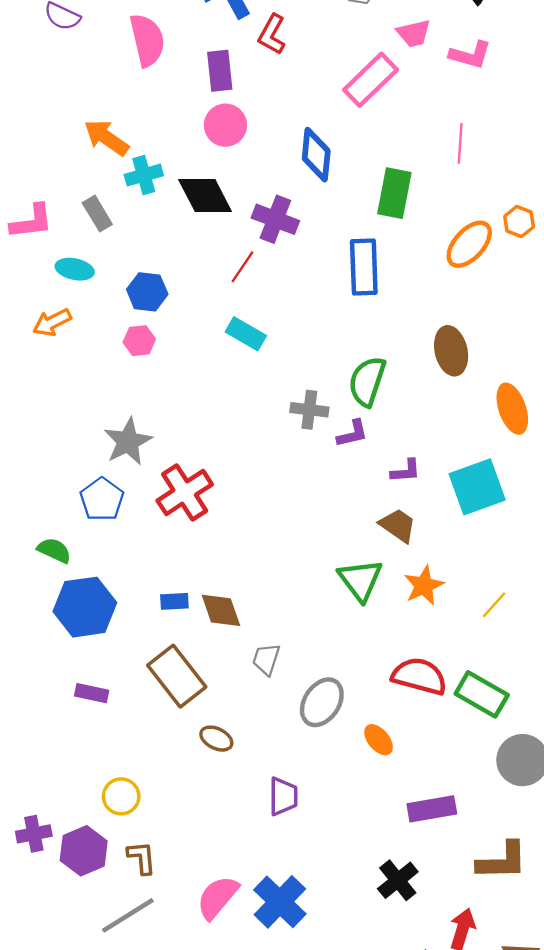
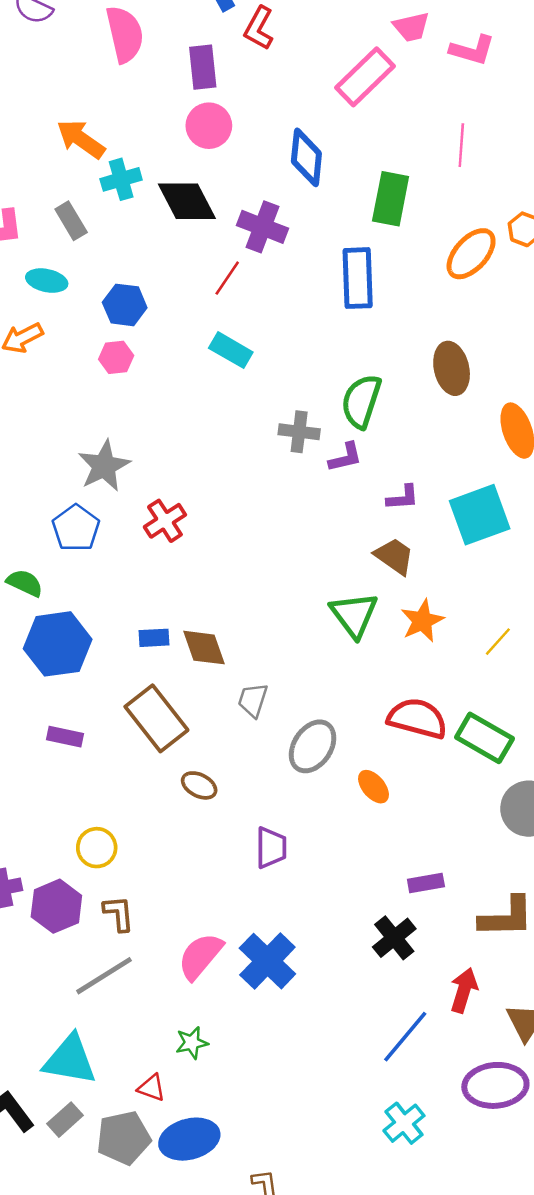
red cross: (185, 493) -> (165, 521), size x0.7
purple rectangle: (432, 809) -> (426, 883), moved, size x0.7

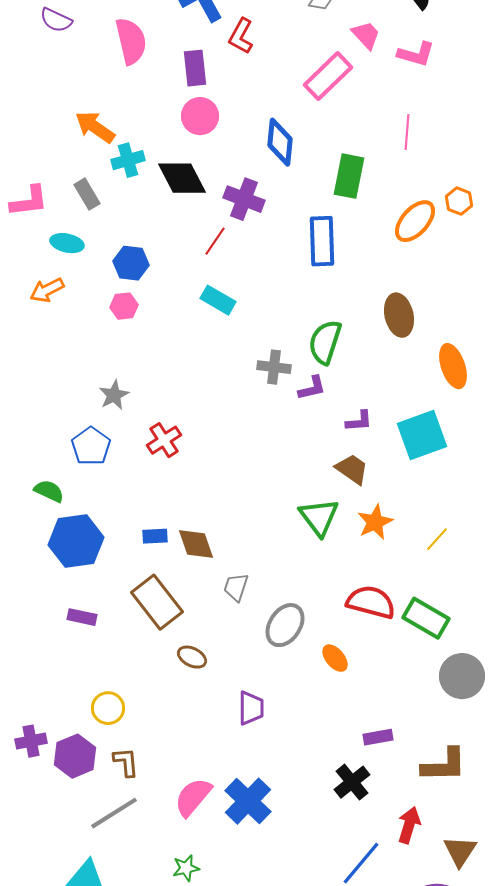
pink trapezoid: (411, 27) -> (366, 35), turned -120
gray star: (104, 466) -> (114, 395), size x0.7

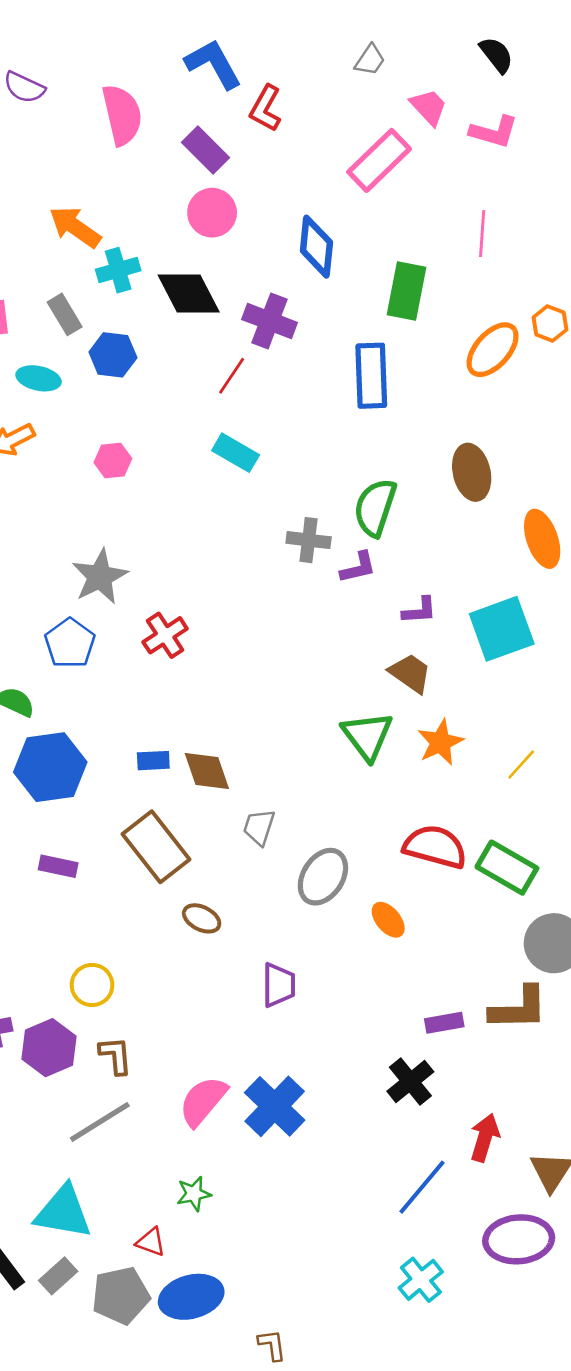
purple rectangle: (195, 68) -> (206, 150), turned -39
blue hexagon: (131, 263) -> (113, 355), moved
gray star: (114, 395) -> (100, 577), size x1.4
brown L-shape: (444, 765) -> (519, 1008), moved

